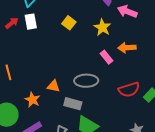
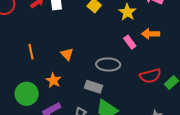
orange triangle: (54, 86) -> (67, 54), moved, turned 32

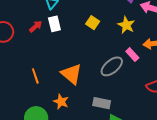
orange triangle: (67, 54) -> (71, 74), size x1.6
gray ellipse: (108, 64) -> (112, 66), moved, turned -35

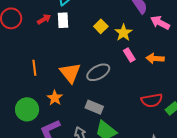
yellow star: (126, 25) -> (123, 33), moved
pink rectangle: (132, 55) -> (129, 55), moved
gray ellipse: (112, 66) -> (98, 72), moved

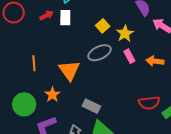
gray ellipse: (98, 72) -> (100, 53), moved

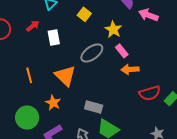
white rectangle: (65, 18) -> (54, 38), moved
yellow square: (103, 26) -> (84, 14), moved
orange arrow: (155, 61) -> (130, 69), moved

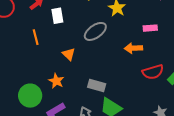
pink rectangle: (122, 51) -> (150, 28), moved, turned -56
orange line: (29, 75) -> (36, 37), moved
orange triangle: (65, 76) -> (69, 54), size x0.6

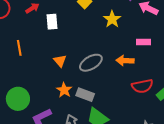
gray ellipse: (95, 31) -> (91, 63), moved
orange line: (36, 37) -> (19, 48), moved
orange star: (56, 81) -> (64, 90), moved

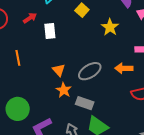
orange star: (64, 90) -> (64, 90), moved

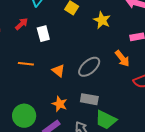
orange line: (18, 58) -> (26, 64), moved, turned -63
orange arrow: (124, 68) -> (122, 58), turned -120
orange star: (64, 90) -> (60, 104), moved

